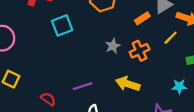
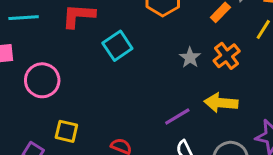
purple line: (83, 86) -> (177, 117), moved

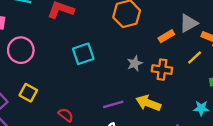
cyan square: (117, 46) -> (83, 54), moved
orange cross: (227, 56) -> (162, 70), turned 30

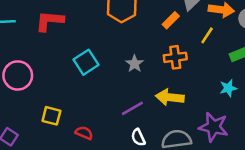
gray star: (135, 63) -> (135, 64), moved
yellow square: (28, 93) -> (51, 116), moved

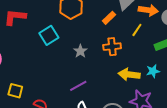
cyan square: (86, 62) -> (49, 35), moved
yellow arrow: (170, 97) -> (129, 75), moved

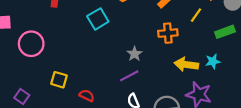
gray star: (80, 51) -> (134, 54), moved

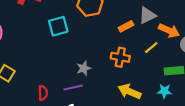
cyan star: (213, 61) -> (164, 91), moved
red semicircle: (87, 95) -> (43, 93), moved, turned 48

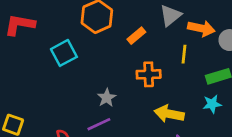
orange rectangle: (126, 26) -> (136, 36), moved
yellow line: (151, 48) -> (184, 54), turned -32

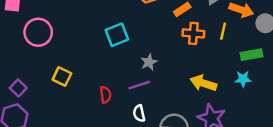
cyan square: (64, 53) -> (117, 35), moved
orange cross: (149, 74) -> (193, 33), moved

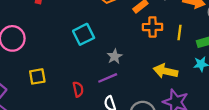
yellow line: (223, 31) -> (180, 33), moved
yellow square: (62, 77) -> (37, 76), turned -30

